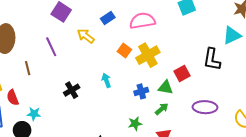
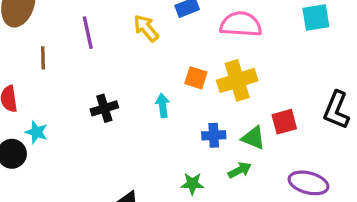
orange square: (124, 51) -> (196, 78), moved, turned -32

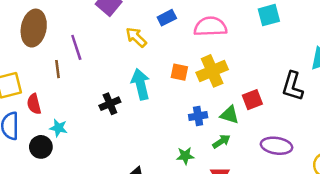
purple line: (88, 33) -> (76, 47), moved
cyan arrow: (163, 105) -> (141, 84), moved, size x1.6

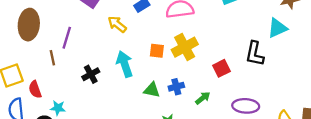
purple line: (76, 47) -> (67, 38), turned 40
black cross: (110, 104) -> (91, 74), moved
green triangle: (229, 115) -> (152, 90), moved
green arrow: (221, 141) -> (203, 98), moved

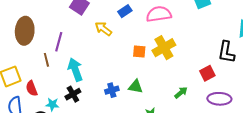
cyan arrow: (125, 64) -> (75, 69), moved
red square: (221, 68) -> (207, 73), moved
black cross: (91, 74) -> (73, 94), moved
blue cross: (176, 87) -> (112, 90), moved

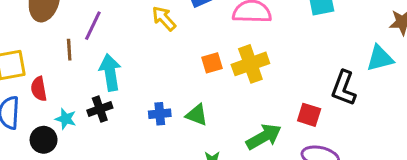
orange square: (139, 51) -> (212, 63), turned -32
red square: (207, 73) -> (309, 115), turned 35
green arrow: (181, 93) -> (264, 137), size x1.6

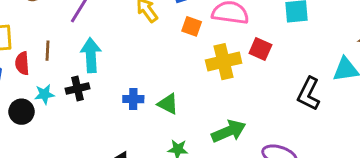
brown line: (69, 50) -> (47, 51), moved
orange square: (212, 63) -> (192, 26), moved, turned 30
red square: (309, 115) -> (260, 49), moved
cyan star: (66, 119) -> (44, 94), turned -30

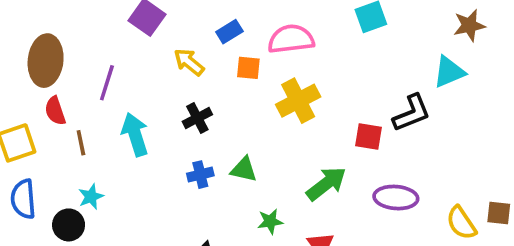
red square: (260, 49) -> (368, 136), moved
red semicircle: (22, 63) -> (55, 111), moved
black cross: (77, 89) -> (197, 118), moved
black L-shape: (309, 94) -> (412, 113), turned -124

